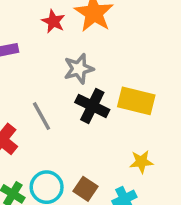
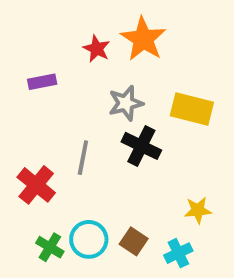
yellow rectangle: (136, 101) -> (192, 109), moved
gray line: (42, 116) -> (83, 158), turned 40

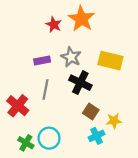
purple rectangle: (42, 82) -> (42, 61), moved
gray star: (126, 103) -> (71, 57), turned -30
brown square: (134, 241) -> (91, 112), moved
cyan cross: (178, 253) -> (97, 136), moved

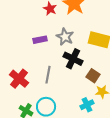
gray line: (46, 89) -> (48, 75), moved
brown square: (91, 112) -> (93, 76), moved

